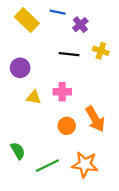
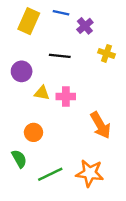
yellow rectangle: (27, 20) -> (29, 21), turned 70
black line: (69, 54) -> (60, 56), moved
yellow triangle: (34, 97) -> (42, 93), moved
orange circle: (67, 126) -> (33, 132), moved

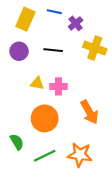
yellow cross: (106, 53) -> (95, 48), size x1.5
purple circle: (22, 71) -> (19, 51), moved
orange circle: (33, 132) -> (45, 118), moved, size x1.6

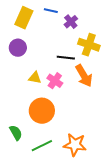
black line: (53, 50) -> (66, 58), moved
pink cross: (58, 86) -> (55, 81), turned 35
orange arrow: (89, 112) -> (84, 76), moved

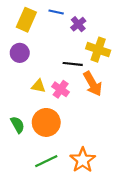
green semicircle: (16, 133) -> (18, 125), moved
orange star: (75, 145) -> (83, 160), turned 30

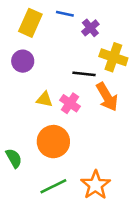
green semicircle: (18, 125) -> (14, 158), moved

